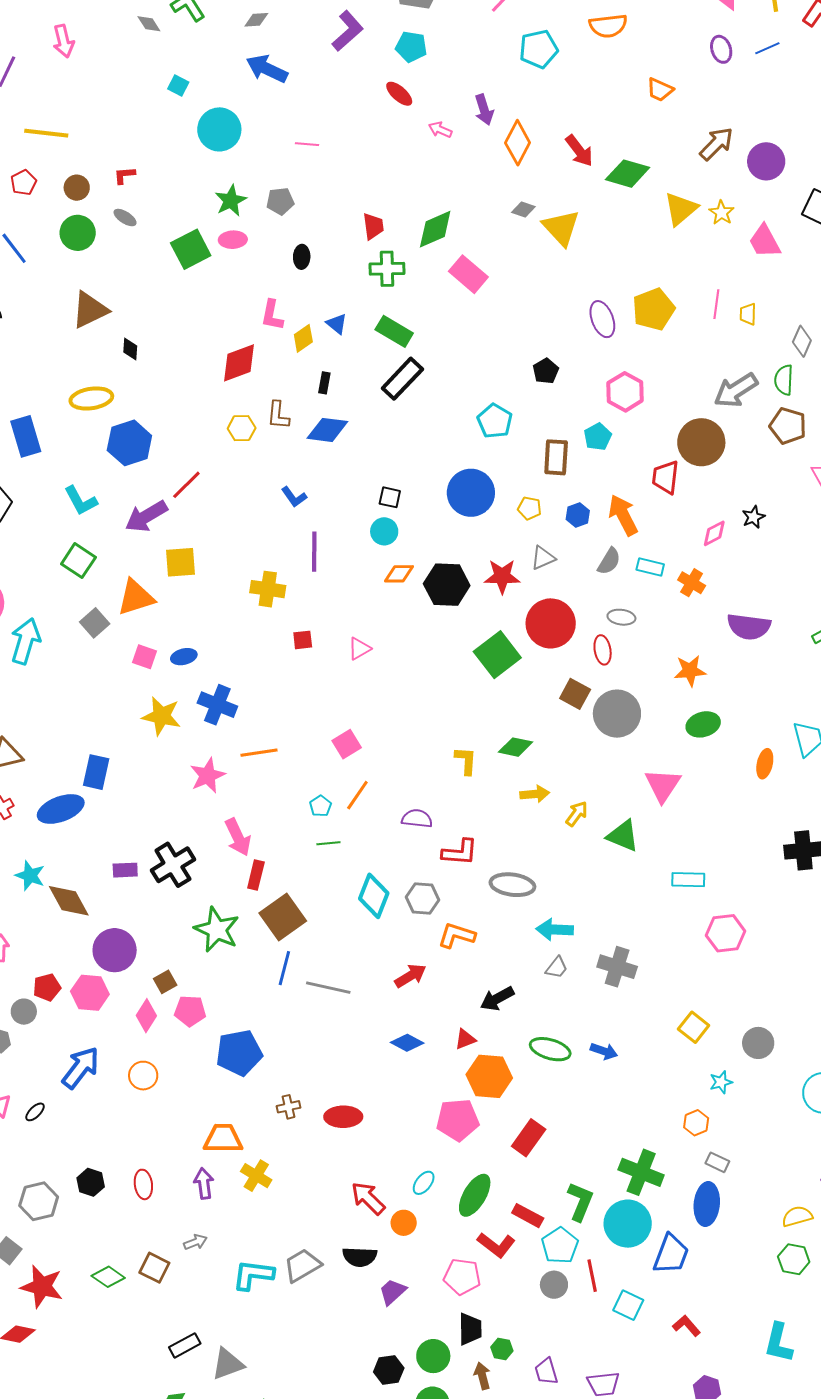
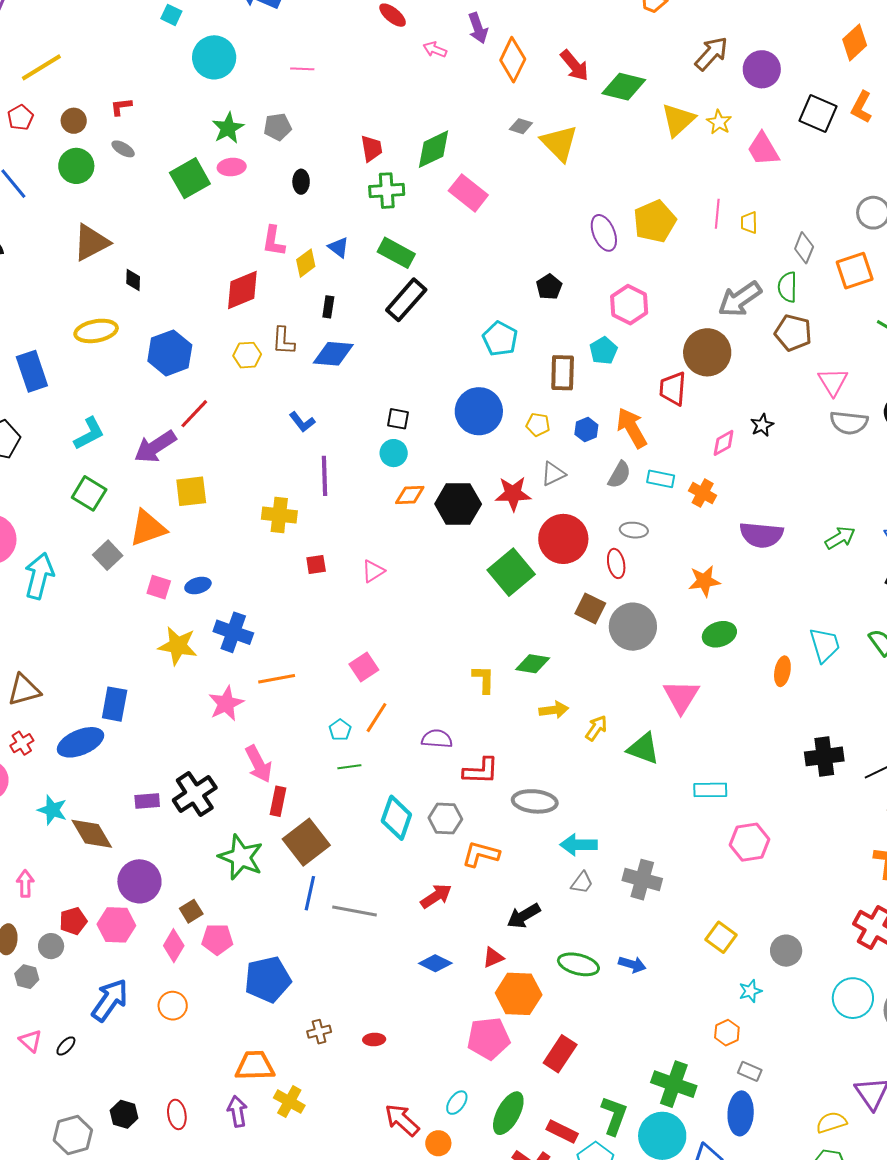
yellow line: (46, 133) -> (41, 67), turned -36
blue hexagon: (129, 443) -> (170, 353), moved
cyan L-shape: (81, 501) -> (89, 434), turned -87
red ellipse: (343, 1117) -> (374, 1040), size x0.6

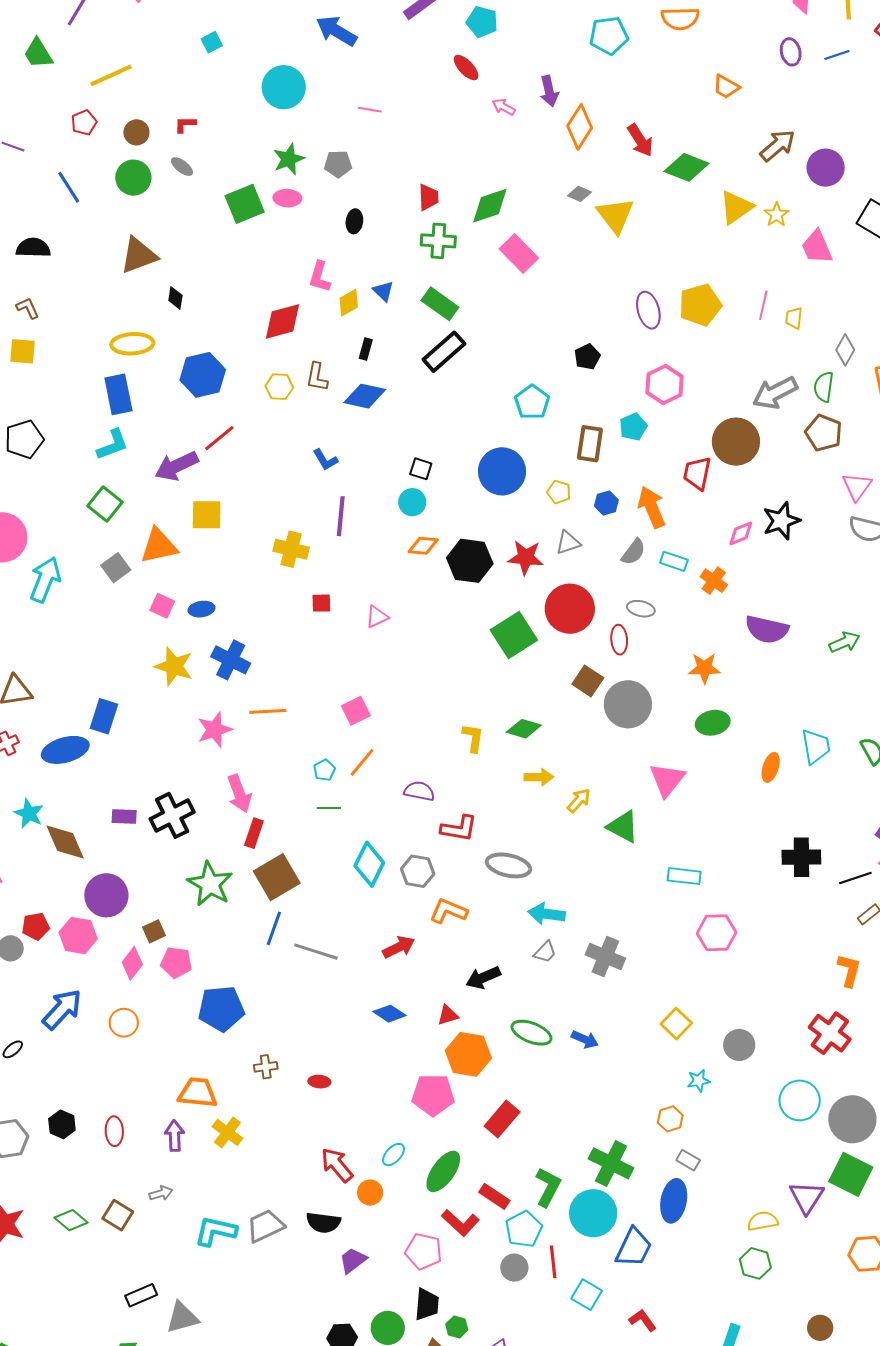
cyan square: (171, 15) -> (212, 42), moved, turned 30
blue rectangle: (32, 371) -> (118, 394), moved
black star: (762, 425) -> (781, 521), size x1.6

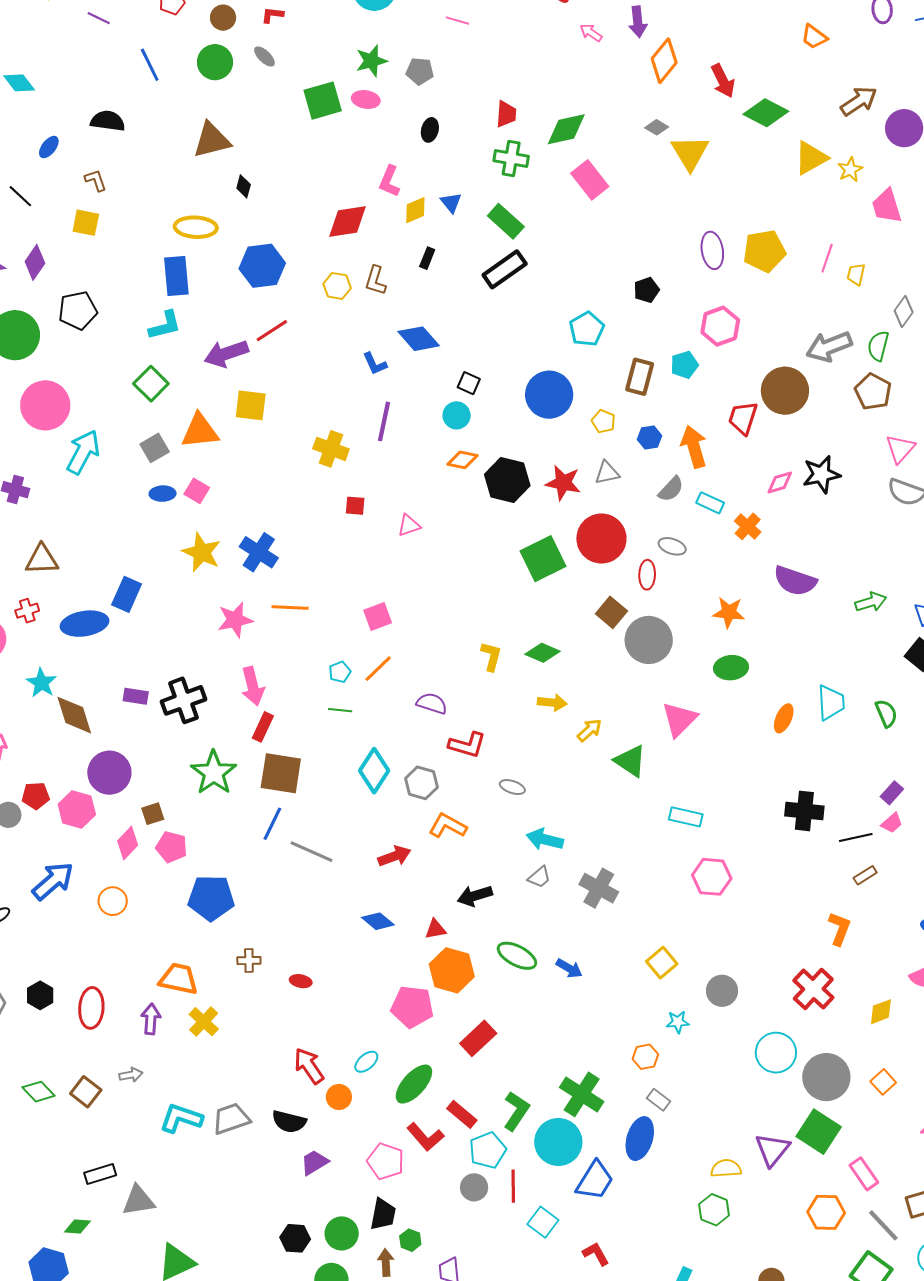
blue diamond: (365, 396) -> (419, 339), moved, turned 30
blue ellipse: (202, 609) -> (163, 494), moved
gray ellipse: (509, 865) -> (512, 787), size x0.6
brown square: (277, 877) -> (281, 773), turned 33
red ellipse: (114, 1131) -> (91, 1008), size x1.4

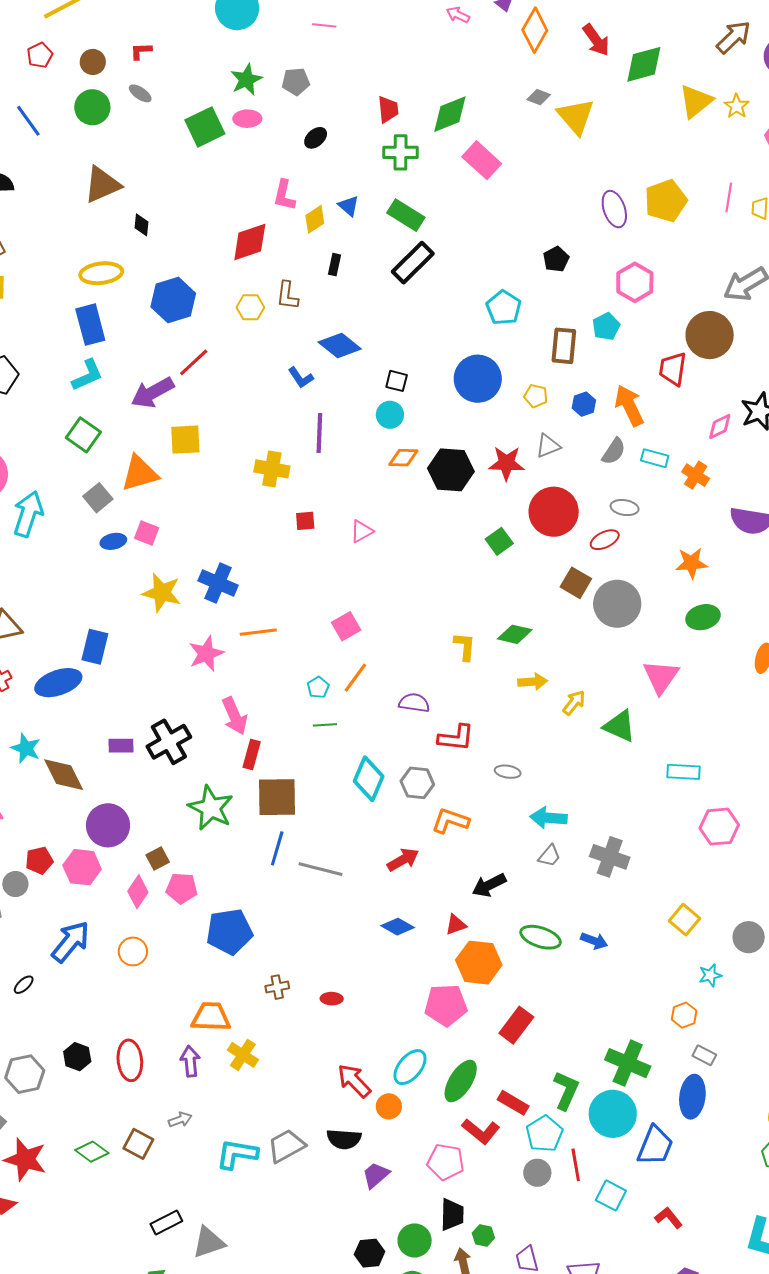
green diamond: (766, 113) -> (644, 64), turned -33
black ellipse: (430, 130) -> (316, 138), turned 45
green square: (543, 559) -> (499, 541), size x0.6
red ellipse: (647, 575) -> (605, 540), turned 72
cyan ellipse: (366, 1062) -> (410, 1067), size x1.5

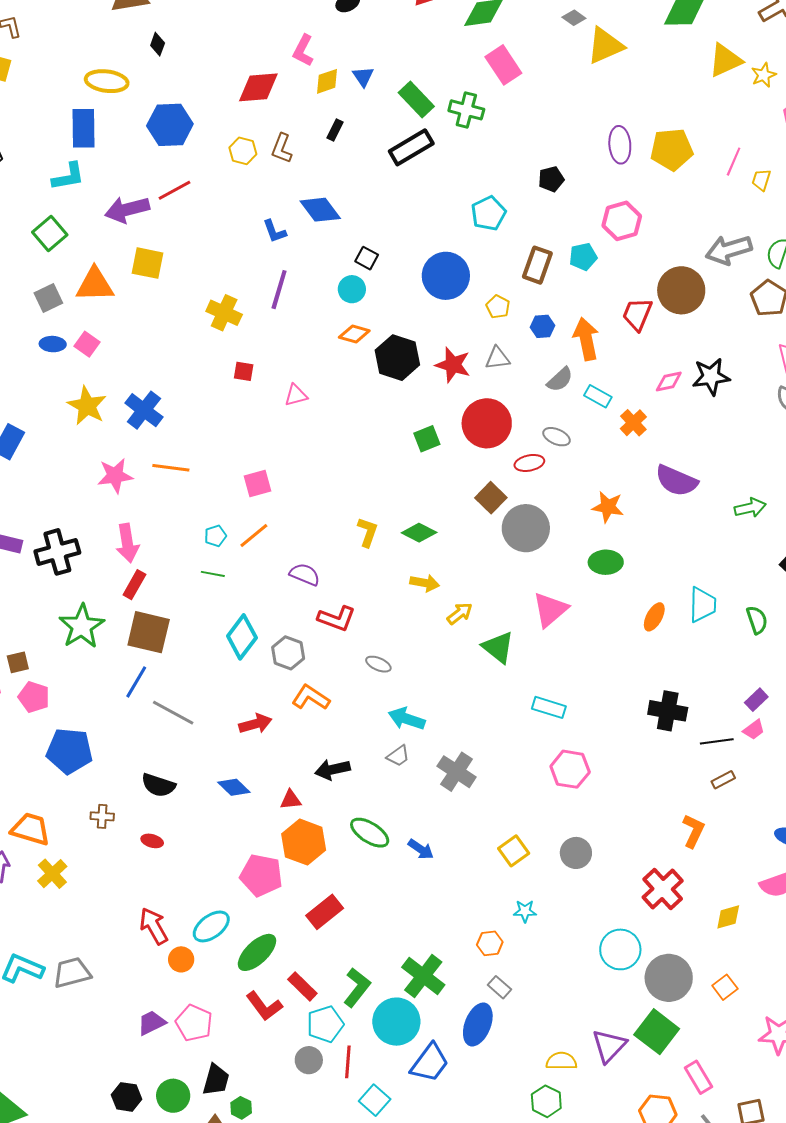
yellow triangle: (576, 116) -> (605, 46), turned 33
green cross: (400, 152) -> (466, 110), moved
gray circle: (749, 937) -> (576, 853), moved
black semicircle: (344, 1139) -> (158, 785), moved
pink pentagon: (446, 1162) -> (194, 1023), moved

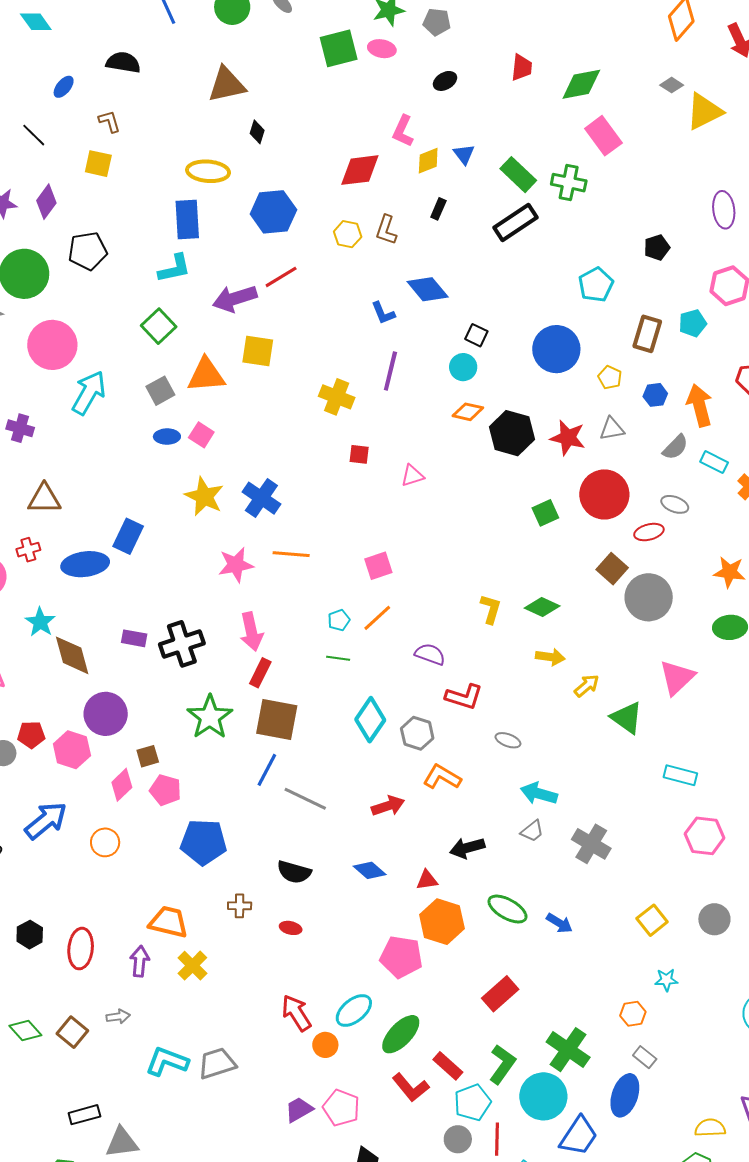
red rectangle: (325, 912) -> (500, 994), moved

